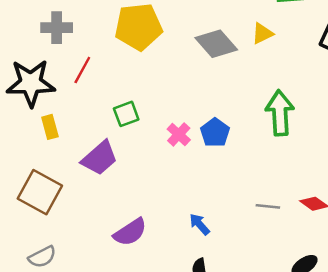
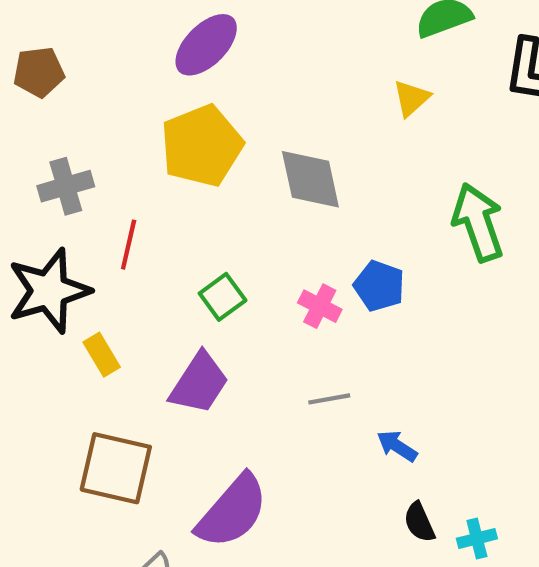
gray diamond: (216, 44) -> (310, 179), moved, turned 45
gray line: (268, 206) -> (329, 399), moved
purple semicircle: (130, 232) -> (232, 511), moved, size x1.4

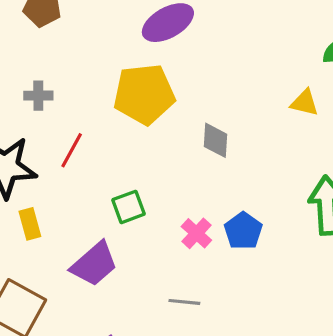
yellow triangle: (411, 98) -> (304, 103), turned 40
gray diamond: (310, 179) -> (216, 140), size x0.7
gray cross: (66, 186) -> (38, 96), size x0.7

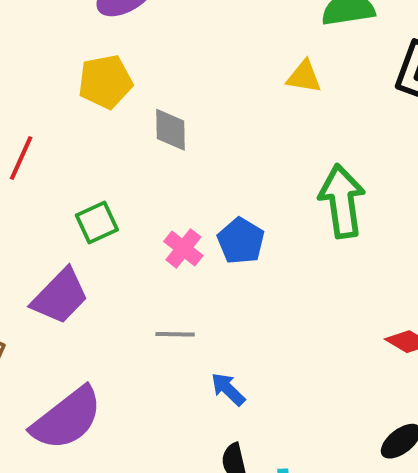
yellow pentagon: (144, 94) -> (105, 82), size x0.7
gray diamond: (216, 140) -> (170, 130), moved

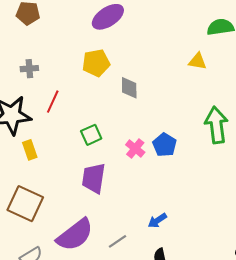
purple trapezoid: (60, 296) -> (94, 178), moved, turned 144
gray line: (175, 334) -> (118, 241), moved, turned -36
blue arrow: (228, 389) -> (157, 221), turned -78

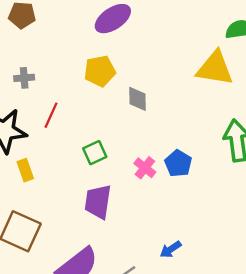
yellow triangle: (198, 61) -> (215, 68), size x1.8

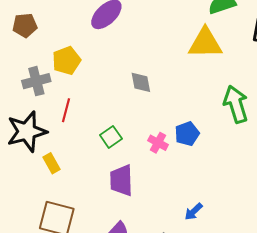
yellow pentagon: (100, 71) -> (66, 61), moved
gray cross: (24, 78) -> (36, 81), size x1.5
blue pentagon: (178, 163) -> (187, 134), turned 30

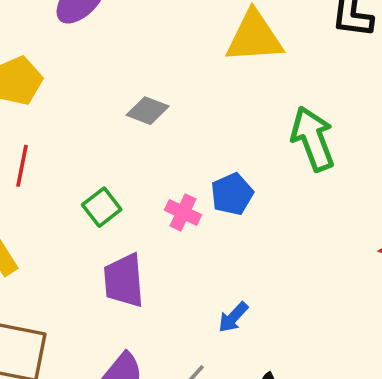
gray diamond: (141, 82) -> (148, 111), turned -55
blue arrow: (194, 212) -> (233, 317), moved

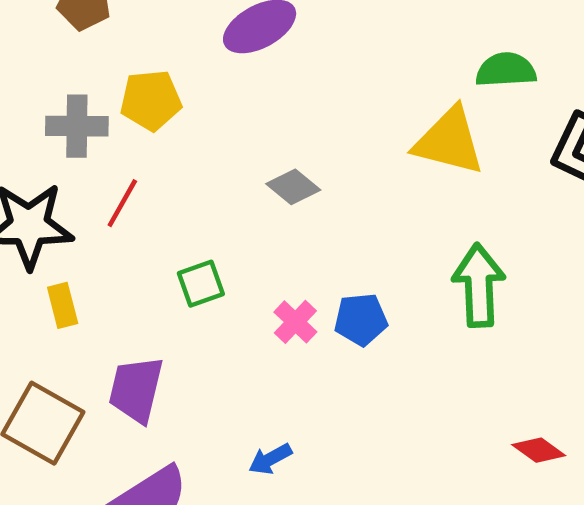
purple trapezoid: (124, 281) -> (136, 389), moved
blue arrow: (233, 317) -> (270, 459), moved

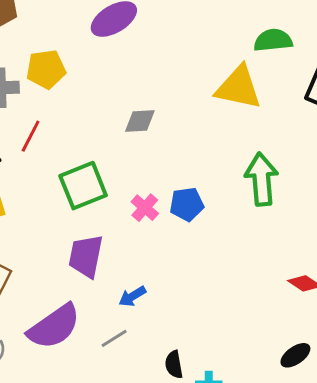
gray diamond: (293, 187) -> (140, 121), turned -40
green square: (201, 284) -> (83, 186), size x1.6
purple trapezoid: (136, 389) -> (86, 256), moved

